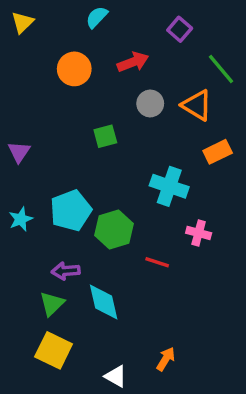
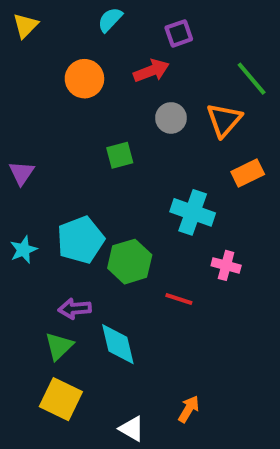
purple square: (180, 29) -> (179, 33), moved, turned 30
orange triangle: (197, 105) -> (224, 120), turned 40

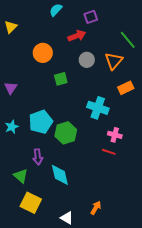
yellow triangle: (25, 26) -> (11, 27), moved
orange circle: (84, 79) -> (43, 53), moved
red line: (179, 299) -> (109, 152), moved
purple arrow: (75, 309) -> (38, 157), turned -91
green triangle: (59, 346) -> (21, 176), moved, turned -35

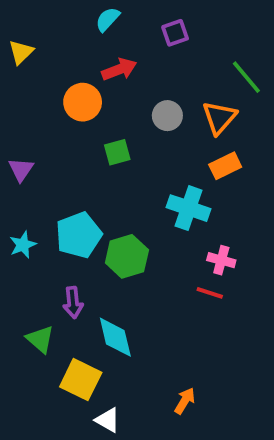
red arrow: (77, 36) -> (119, 69), moved
orange rectangle: (126, 88) -> (225, 166), moved
yellow square: (31, 203) -> (81, 380), moved
white triangle: (67, 218) -> (108, 420), moved

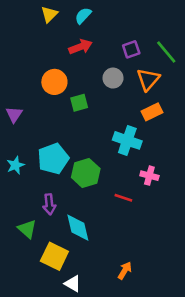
cyan semicircle: (108, 19) -> (83, 16), moved
purple square: (175, 33) -> (131, 49), moved
yellow triangle: (21, 52) -> (49, 14), moved
orange circle: (83, 102) -> (54, 82), moved
red line: (210, 293) -> (123, 198), moved

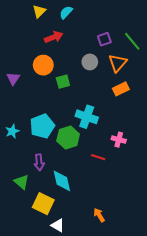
red arrow: (80, 47) -> (54, 37), moved
purple triangle: (14, 114) -> (13, 79), moved
cyan cross: (127, 140) -> (87, 117), moved
orange arrow: (125, 271) -> (99, 215), turned -64

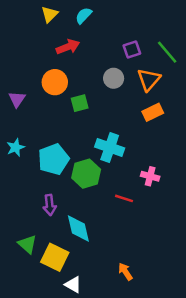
cyan star: (12, 131) -> (16, 147), moved
green triangle: (22, 182) -> (27, 244), moved

